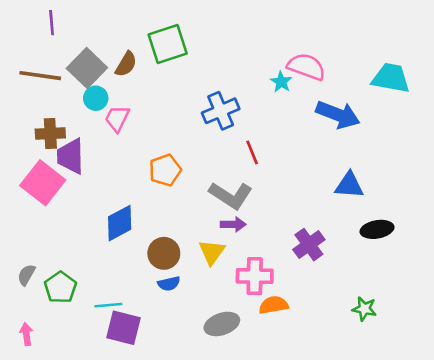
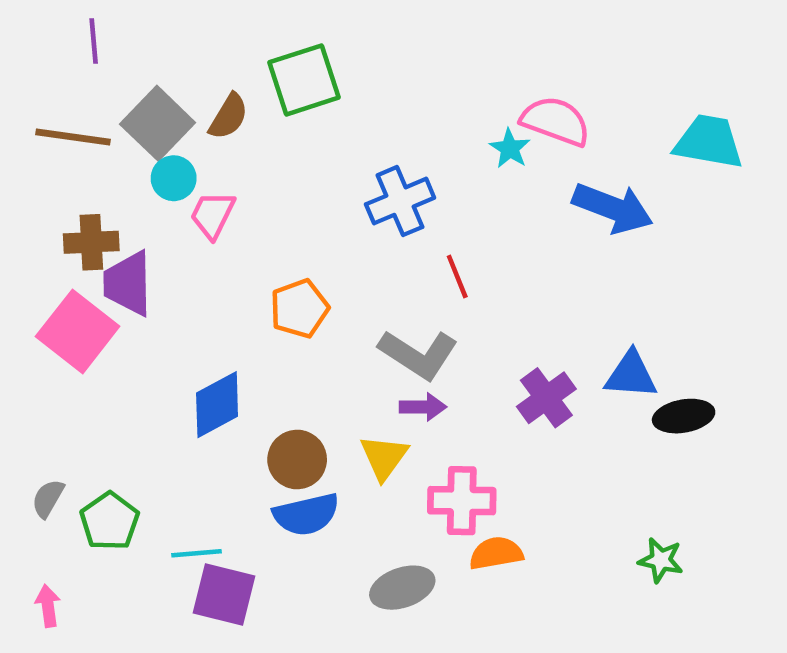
blue triangle: (349, 185) -> (631, 375), moved
purple cross: (309, 245) -> (546, 398), moved
blue semicircle: (169, 284) -> (306, 514), size x1.6

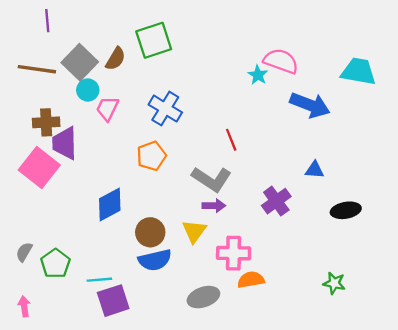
blue cross: (400, 201) -> (165, 109), moved, turned -36
blue triangle: (631, 375) -> (315, 170), moved, size x0.7
purple square: (224, 594) -> (113, 301), turned -32

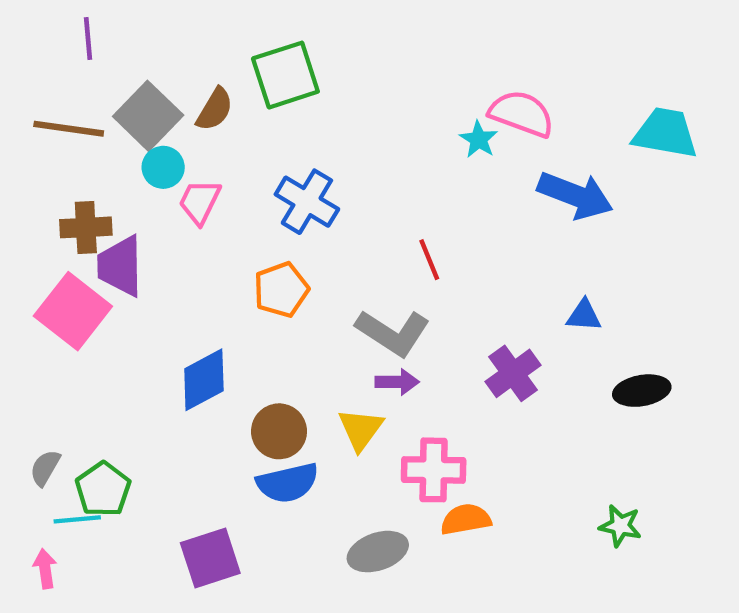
cyan line: (99, 280) -> (77, 519), moved

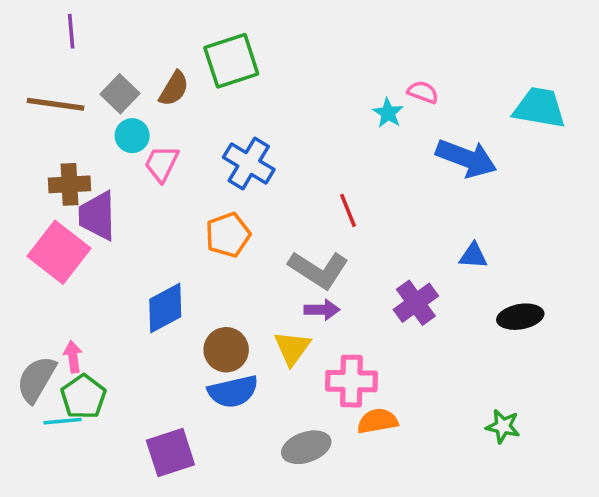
pink semicircle: (522, 114) -> (423, 92), size x0.6
gray square: (148, 116) -> (120, 94), size x0.7
gray semicircle: (45, 468) -> (36, 379), size x1.6
pink arrow: (45, 569) -> (73, 357), moved

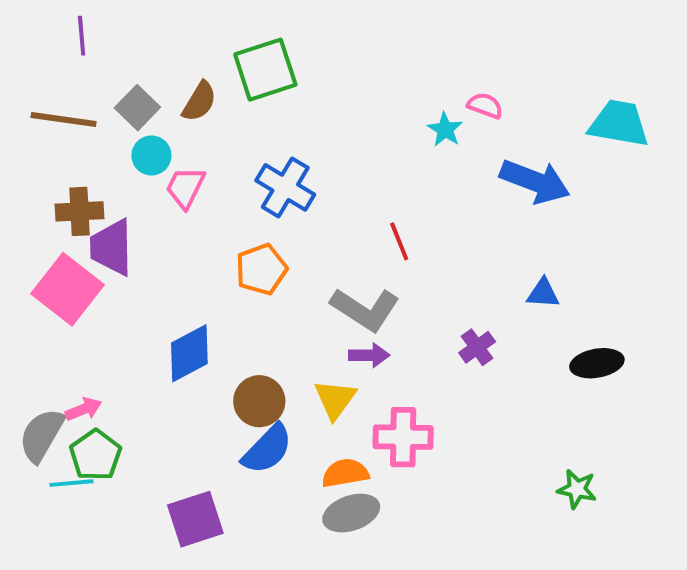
purple cross: (416, 303) -> (477, 347), size x0.7
pink arrow: (73, 357) -> (84, 409), turned 76
blue semicircle: (233, 392) -> (267, 449), turned -33
orange semicircle: (378, 421) -> (345, 473), moved

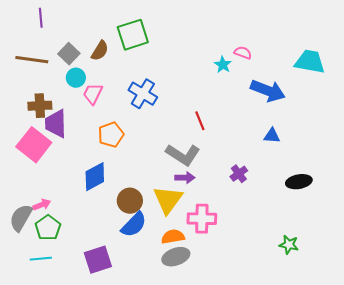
orange pentagon: (261, 269) -> (111, 135), moved
blue triangle: (543, 293) -> (272, 136), moved
yellow triangle: (335, 399) -> (168, 200), size x1.4
cyan line: (72, 483) -> (41, 259), moved

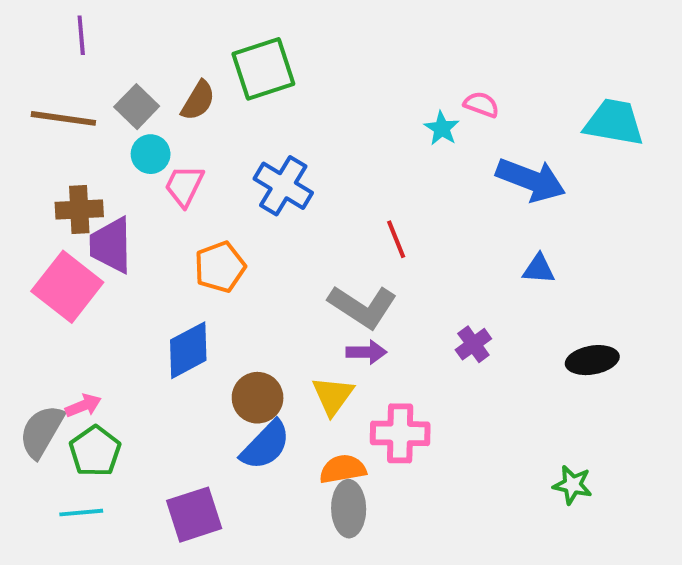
yellow triangle: (168, 200) -> (333, 396), size x0.7
gray ellipse: (176, 257) -> (349, 509), turned -72

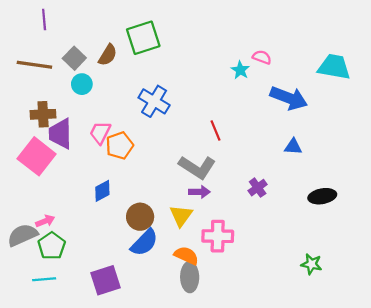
pink trapezoid: (184, 186) -> (100, 133), moved
blue diamond: (188, 350) -> (102, 191), size x0.7
gray semicircle: (42, 431) -> (23, 235), turned 36
orange semicircle: (343, 469) -> (186, 256), turned 35

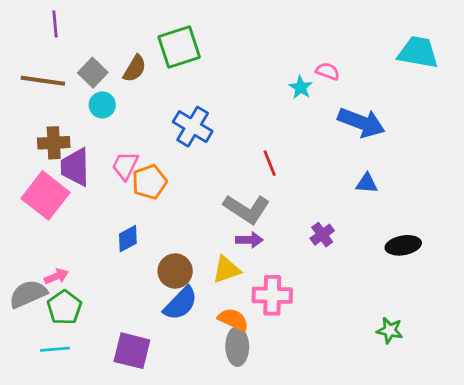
cyan trapezoid: (334, 67) -> (418, 52), moved
yellow triangle: (181, 216) -> (226, 270), turned 35
purple square: (106, 280) -> (132, 351), turned 32

